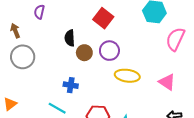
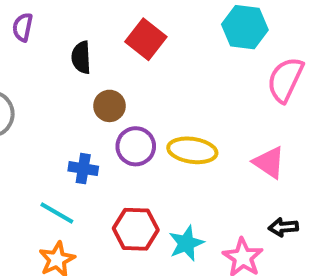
black semicircle: (70, 38) -> (81, 57), moved
purple circle: (109, 51) -> (136, 146), moved

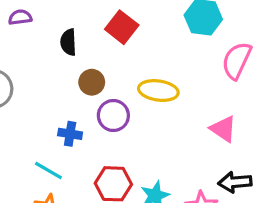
purple semicircle: (23, 27) -> (20, 17), turned 70
yellow ellipse: (192, 150) -> (158, 91), moved
black arrow: (283, 227) -> (235, 182), size x1.4

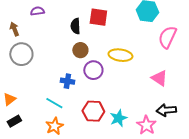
red square: (122, 27) -> (98, 17), turned -30
black semicircle: (68, 42) -> (75, 26), moved

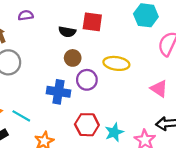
black semicircle: (75, 26) -> (67, 32), turned -77
blue cross: (67, 81) -> (58, 92), size x1.5
cyan line: (54, 103) -> (21, 116), moved

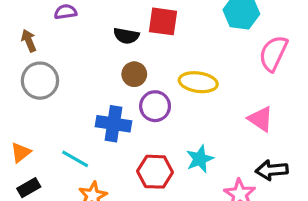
cyan line: (21, 116) -> (75, 159), moved
cyan star: (114, 132) -> (200, 159), moved

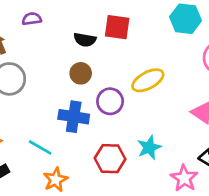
brown circle: (134, 74) -> (81, 73), moved
yellow ellipse: (198, 82) -> (148, 80), turned -36

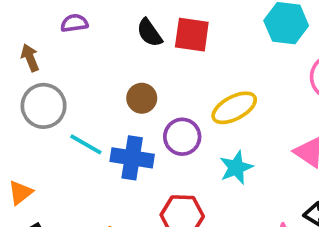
black semicircle: (85, 40) -> (149, 33), moved, turned 45
cyan line: (40, 147) -> (86, 144), moved
cyan star: (149, 147) -> (236, 168), moved

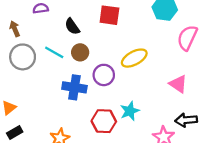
black semicircle: (149, 33) -> (72, 26), moved
cyan line: (86, 144) -> (54, 52), moved
cyan star: (236, 168) -> (130, 111), moved

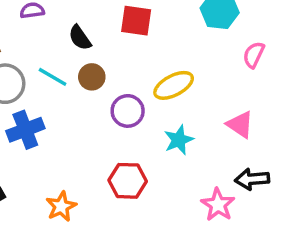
pink semicircle: (187, 38) -> (254, 55), size x0.7
blue cross: (74, 87) -> (25, 130), moved, turned -30
cyan star: (130, 111) -> (179, 140), moved

